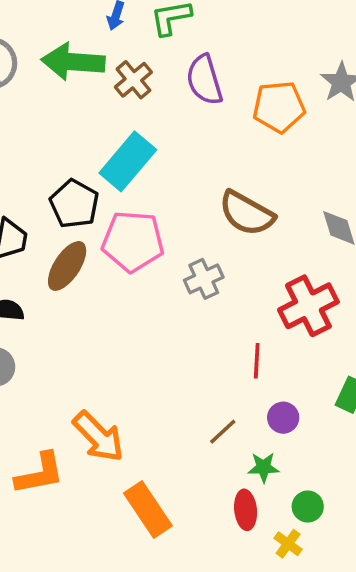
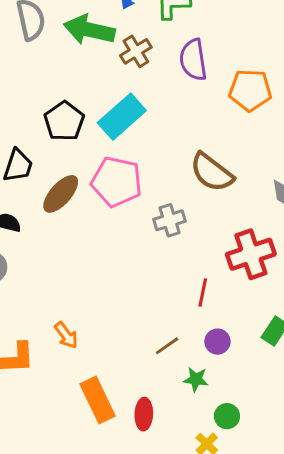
black pentagon: (74, 204) -> (64, 121), moved
orange arrow: (98, 437) -> (66, 335), size x0.6
red ellipse: (246, 510) -> (144, 414), moved

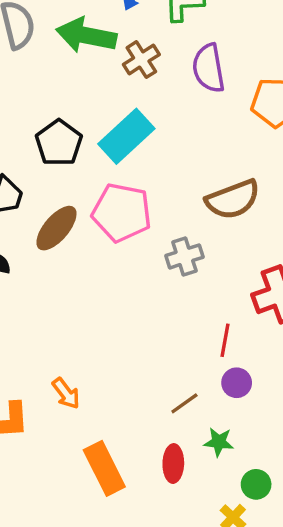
brown semicircle: (212, 172) -> (233, 199), turned -57
purple circle: (217, 342) -> (237, 383), moved
red ellipse: (144, 414) -> (173, 464), moved

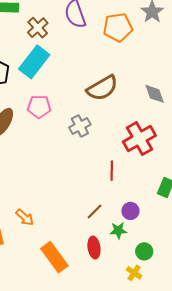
brown cross: (141, 60) -> (38, 28), moved
pink pentagon: (122, 213) -> (39, 107), size x0.7
purple circle: (237, 383) -> (130, 211), moved

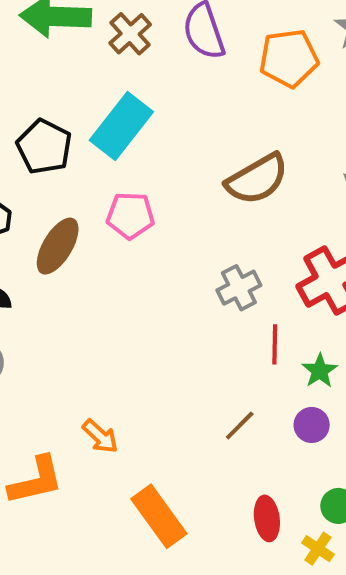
brown cross: (38, 28) -> (130, 34), moved
gray cross: (80, 126) -> (239, 288), moved
green star: (118, 230) -> (320, 371), moved, turned -30
red ellipse: (94, 248) -> (267, 518), moved

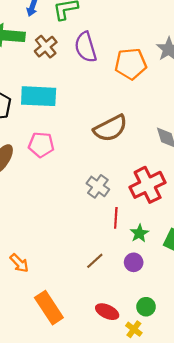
cyan rectangle: (121, 126) -> (39, 96), turned 52
gray cross: (239, 288) -> (98, 186), turned -30
red ellipse: (267, 518) -> (107, 312), turned -60

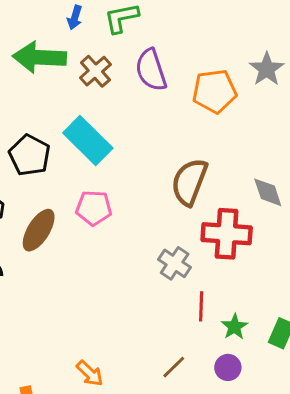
cyan rectangle: (39, 96) -> (88, 140), turned 44
brown semicircle: (110, 128) -> (189, 182), turned 140
red cross: (148, 185) -> (227, 234), moved, turned 32
orange arrow: (19, 263) -> (90, 373), moved

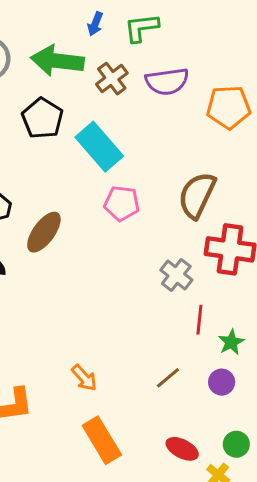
purple semicircle: (151, 70) -> (167, 81), turned -84
black pentagon: (30, 155) -> (42, 118), moved
pink pentagon: (94, 208) -> (122, 203), moved

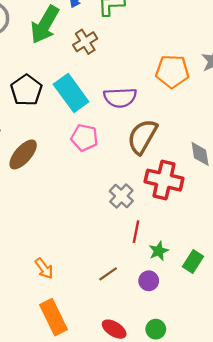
green arrow: (57, 61) -> (45, 25), turned -72
purple semicircle: (167, 81) -> (120, 98), moved
black pentagon: (42, 118) -> (26, 90), moved

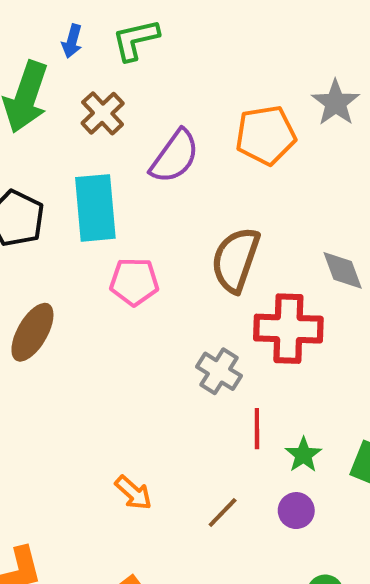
cyan rectangle: (71, 93) -> (95, 208), turned 42
purple semicircle: (120, 98) -> (175, 157), moved, turned -40
orange arrow: (44, 268) -> (133, 493), moved

